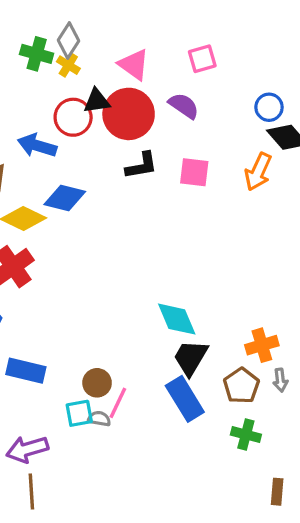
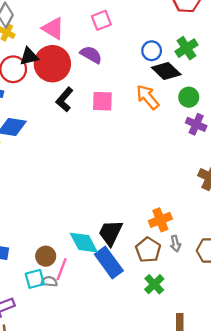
black L-shape: (141, 166) -> (65, 100), turned 145
orange arrow: (258, 172) -> (148, 97), turned 120
cyan diamond: (177, 319) -> (84, 243), moved
green cross: (246, 435) -> (154, 284), turned 36

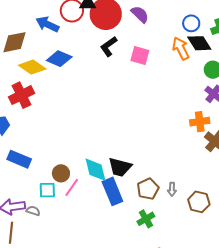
orange arrow: (148, 97) -> (181, 48), moved
orange cross: (160, 220) -> (200, 122), moved
black trapezoid: (111, 233) -> (120, 167), turned -115
gray semicircle: (49, 282) -> (33, 211), moved

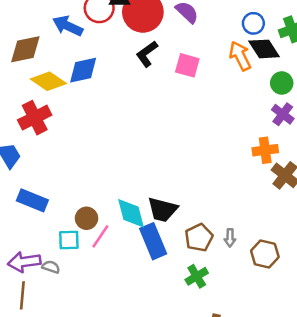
blue diamond: (59, 59) -> (83, 70), turned -35

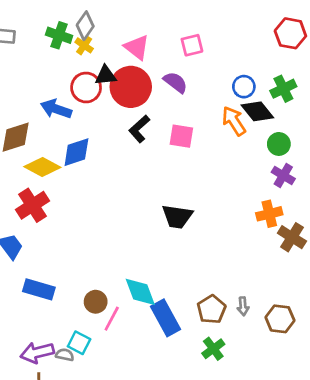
black trapezoid: (163, 210) -> (177, 216), moved
cyan square: (69, 240) -> (79, 343), moved, turned 35

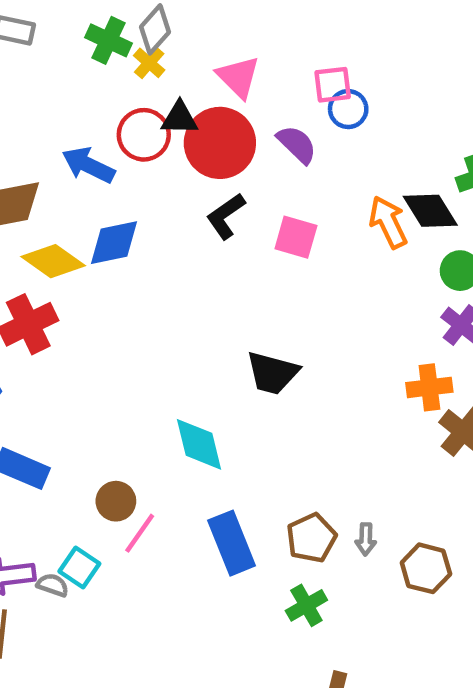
blue circle: (244, 87) -> (348, 109), moved
cyan diamond: (140, 292) -> (199, 444), moved

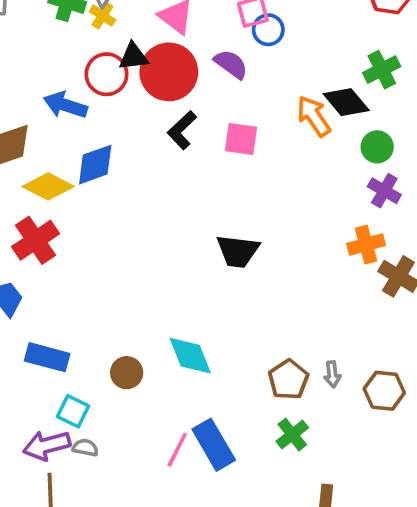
cyan diamond: (199, 444) -> (190, 356), moved
pink line: (140, 533) -> (177, 450), moved
blue rectangle: (232, 543) -> (214, 445), moved
cyan square: (79, 568) -> (73, 411), moved

